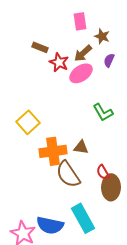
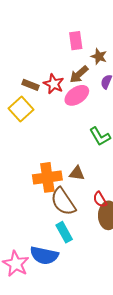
brown rectangle: (40, 47) -> (30, 85), moved
yellow square: (28, 122) -> (21, 109), moved
cyan rectangle: (83, 218) -> (64, 232), moved, size x0.7

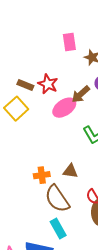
brown arrow: (79, 74) -> (81, 94), moved
pink ellipse: (77, 95) -> (64, 108), moved
orange cross: (47, 177) -> (42, 175), size x0.6

